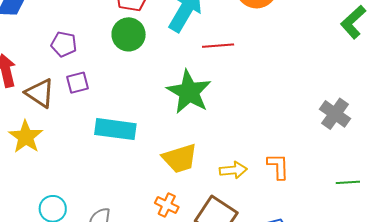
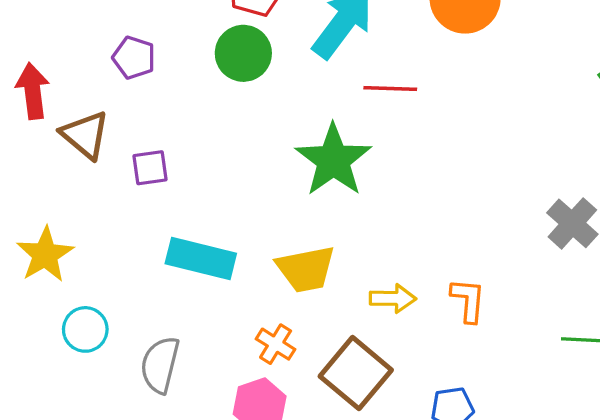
purple square: (77, 83) -> (150, 168), moved
cyan rectangle: (115, 129) -> (201, 258), moved
yellow star: (26, 137) -> (45, 255), moved

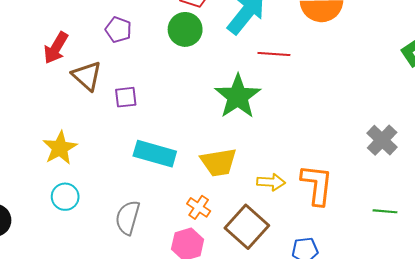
red arrow: (33, 91) -> (56, 48), turned -144
orange L-shape: (468, 300) -> (317, 185), size x1.5
cyan circle: (85, 329) -> (65, 197), moved

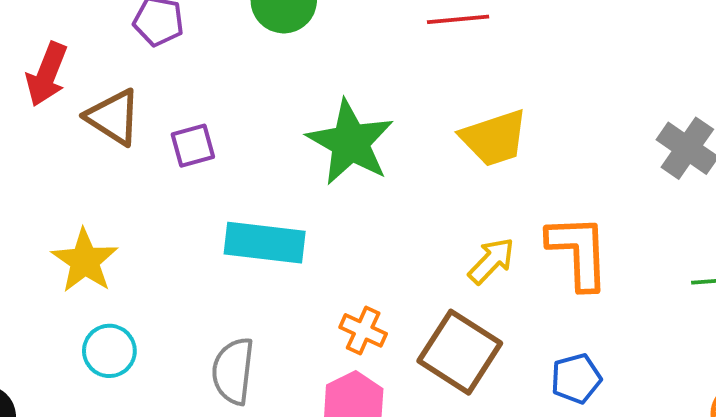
green star: (238, 96) -> (350, 142), moved
yellow trapezoid: (219, 162) -> (494, 138), moved
yellow arrow: (271, 182) -> (491, 261), turned -40

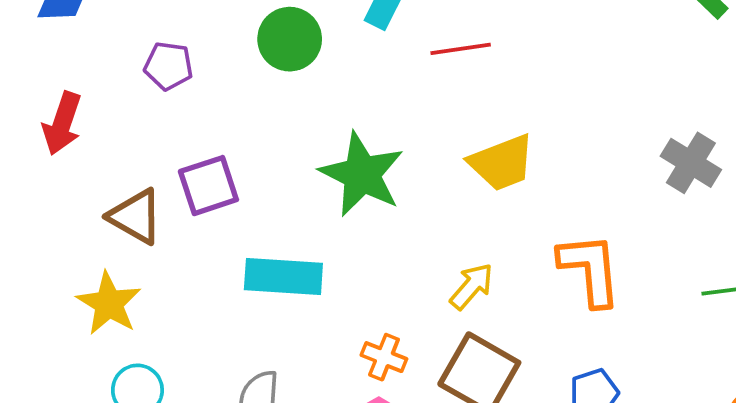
brown triangle: (113, 117) -> (135, 217), moved
purple square: (193, 146) -> (208, 186), size x1.4
yellow arrow: (491, 261) -> (472, 286), moved

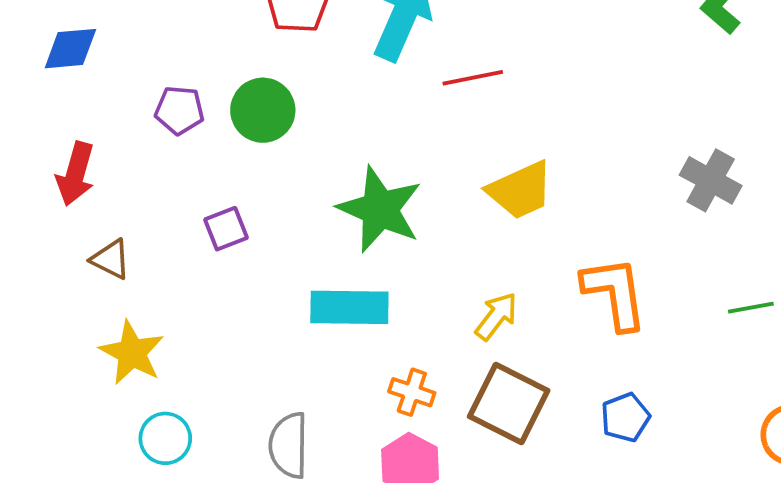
green circle: (290, 39) -> (263, 110), moved
purple square: (208, 186) -> (226, 229), size x0.7
brown triangle: (135, 217) -> (111, 259), moved, size x0.7
cyan rectangle: (283, 277) -> (349, 307), moved

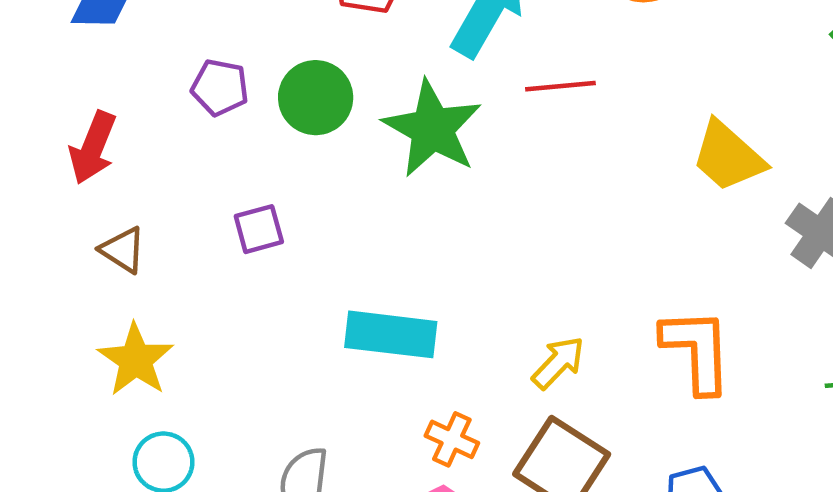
yellow trapezoid: (520, 190) -> (728, 156), moved, turned 60
green star: (380, 209) -> (432, 129), moved

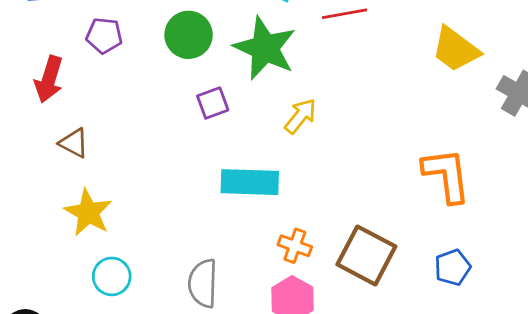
purple pentagon: (220, 87) -> (104, 36), moved
purple square: (259, 229) -> (213, 103), moved
yellow arrow: (558, 363) -> (300, 116), moved

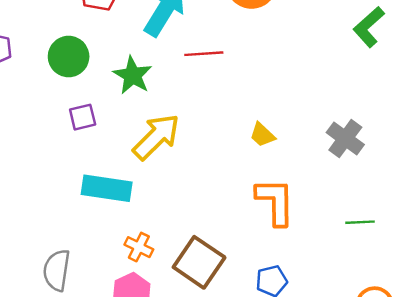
green star: (265, 48) -> (133, 75), size x0.7
yellow trapezoid: (456, 49) -> (262, 135), moved, size x0.6
yellow arrow: (300, 116) -> (156, 137), size x1.6

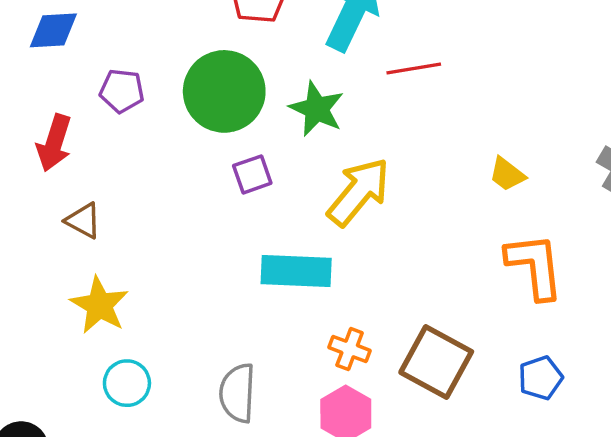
green circle: (69, 57) -> (224, 91), size x1.4

